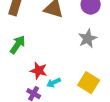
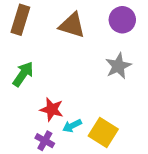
yellow square: (89, 83) -> (103, 133), moved

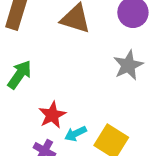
red star: (52, 109) -> (52, 115), turned 30

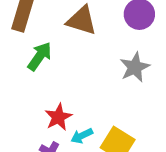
green arrow: (20, 75) -> (40, 56), moved

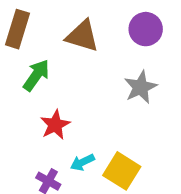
red star: (58, 117) -> (55, 125), moved

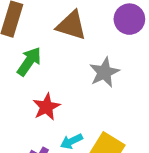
gray star: (141, 87) -> (104, 72), moved

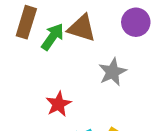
green arrow: (29, 61) -> (53, 37), moved

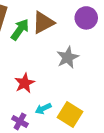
brown triangle: (82, 28) -> (43, 23), turned -45

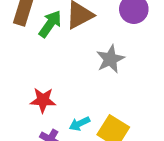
red star: (25, 83) -> (43, 100), moved, turned 30

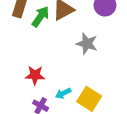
gray star: (110, 59) -> (87, 44), turned -30

